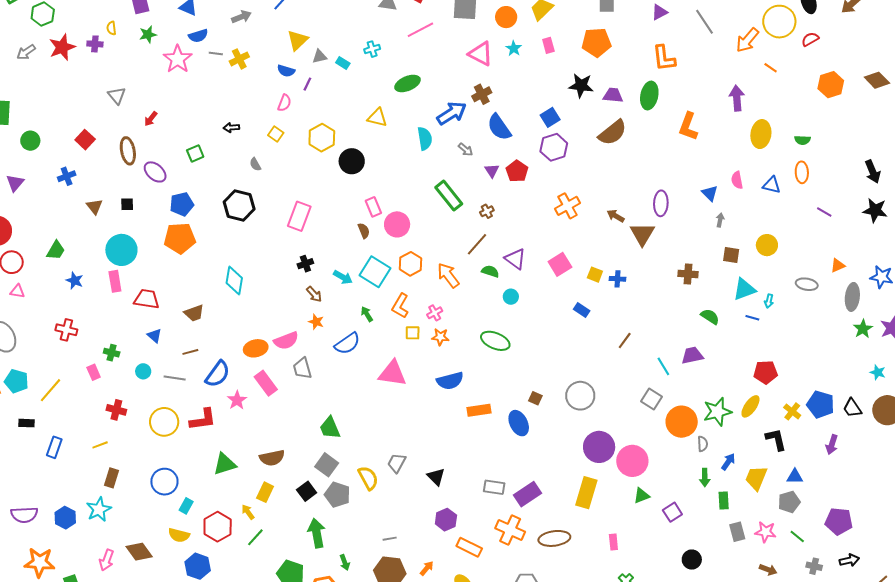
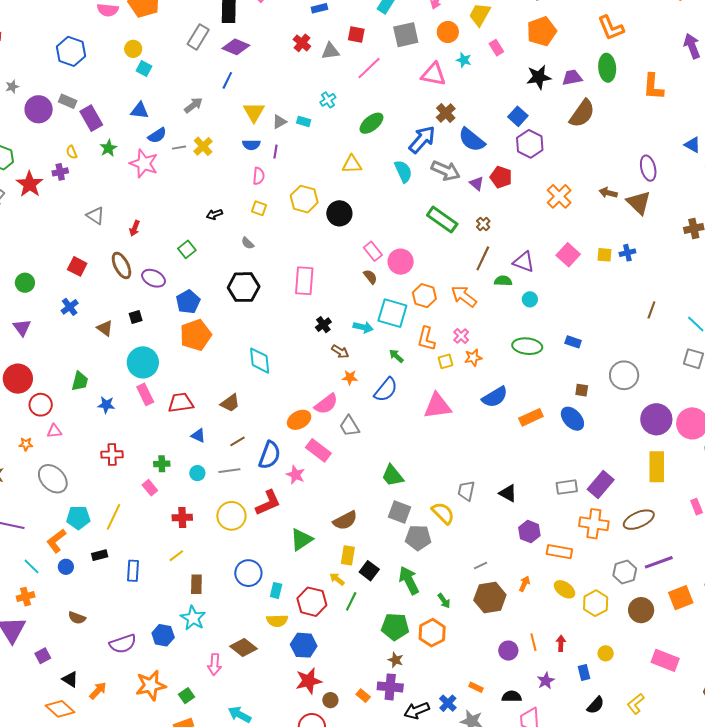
gray arrow: (466, 150) -> (446, 171), size x1.8
blue rectangle: (582, 310) -> (573, 342), moved
black square: (307, 491) -> (369, 571), moved

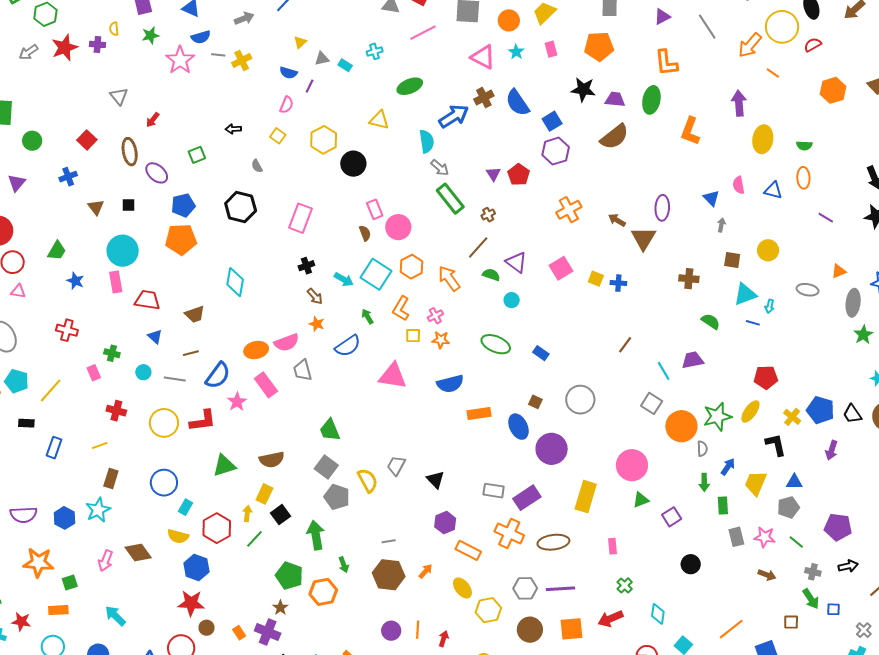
yellow triangle: (254, 112) -> (300, 42), size x0.6
blue semicircle: (472, 140) -> (517, 103), moved
gray arrow: (446, 171) -> (440, 168), moved, size x0.7
purple circle: (656, 419) -> (552, 449), moved
yellow arrow: (337, 579) -> (247, 514), turned 42

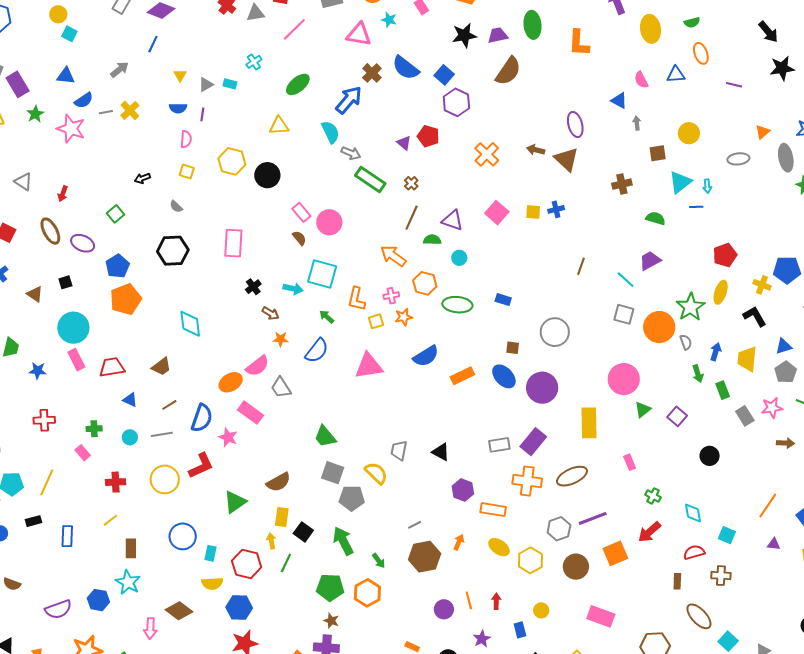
orange hexagon: (411, 267) -> (425, 283), moved
pink cross: (435, 316) -> (391, 296), turned 35

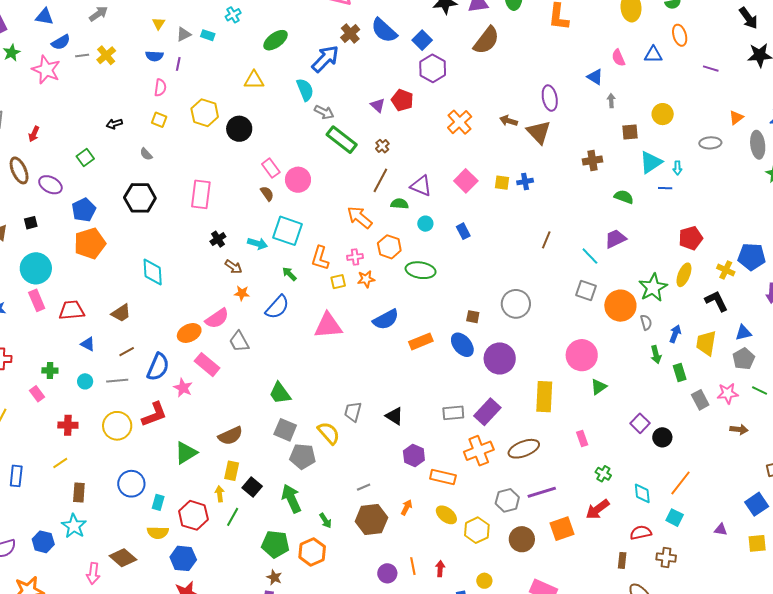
blue rectangle: (503, 300) -> (463, 231), moved, turned 42
purple square: (677, 416) -> (640, 423), moved
orange cross: (527, 481) -> (479, 451), turned -32
orange line: (768, 506) -> (680, 483), moved

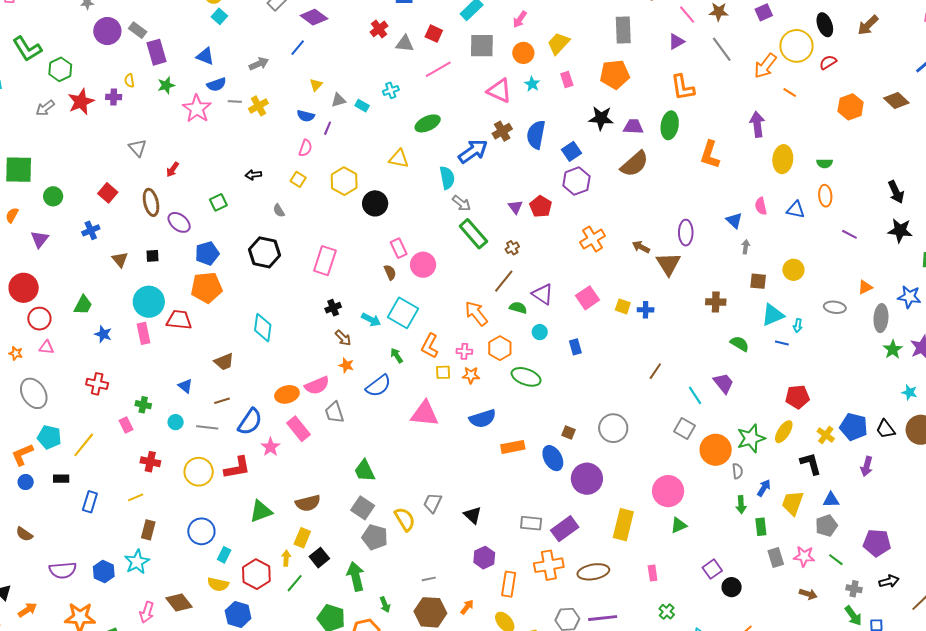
blue semicircle: (384, 30) -> (536, 135), turned 48
purple trapezoid: (615, 239) -> (723, 383), turned 65
red trapezoid: (72, 310) -> (179, 320), moved
orange rectangle: (443, 477) -> (509, 584), turned 75

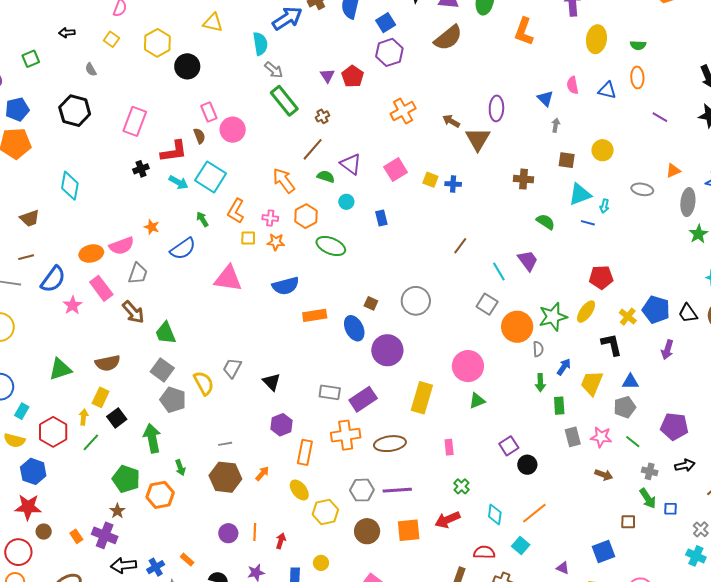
brown arrow: (343, 338) -> (133, 312), moved, size x1.4
gray trapezoid: (334, 412) -> (138, 273), turned -145
red L-shape: (237, 468) -> (174, 151), moved

